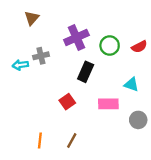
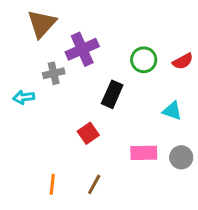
brown triangle: (32, 18) -> (42, 24), size x1.5
purple cross: (76, 38) -> (82, 49), moved
cyan arrow: (20, 65) -> (24, 97), moved
pink rectangle: (108, 104) -> (144, 153), moved

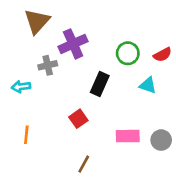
cyan triangle: (172, 111) -> (148, 85), moved
orange line: (52, 184) -> (26, 135), moved

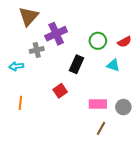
brown line: (84, 164) -> (101, 128), moved

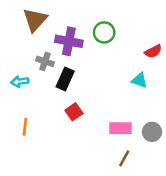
purple cross: (56, 34) -> (69, 41), turned 35
green circle: (98, 41) -> (104, 32), moved
gray cross: (37, 50) -> (45, 61), turned 32
black rectangle: (76, 64) -> (65, 79), moved

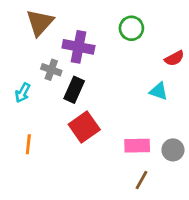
green circle: (104, 32) -> (131, 28), moved
cyan arrow: (20, 82) -> (23, 93), turned -54
red square: (74, 112) -> (84, 127), size x1.5

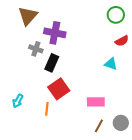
green circle: (131, 28) -> (116, 15), moved
cyan arrow: (23, 93) -> (18, 101), moved
orange line: (28, 144) -> (47, 109), moved
gray circle: (173, 150) -> (121, 123), moved

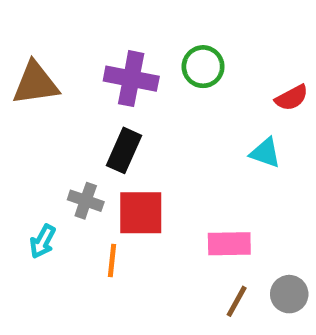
green circle: (116, 15) -> (203, 67), moved
brown triangle: (28, 16) -> (35, 83), moved, turned 40
gray cross: (36, 49) -> (86, 201), moved
red square: (59, 89) -> (141, 213), turned 35

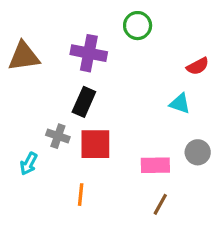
green circle: (203, 67) -> (138, 26), moved
orange line: (112, 261) -> (81, 195), moved
gray circle: (289, 294) -> (198, 152), moved

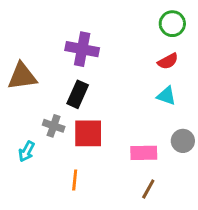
green circle: (138, 26) -> (172, 24), moved
brown triangle: (24, 56) -> (22, 76), moved
red semicircle: (198, 66) -> (168, 61), moved

